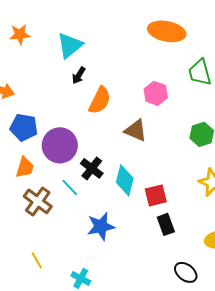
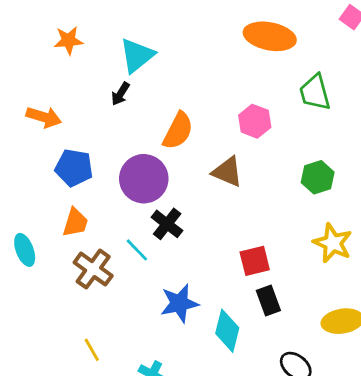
black arrow: (79, 75) -> (120, 94), moved
purple circle: (60, 145) -> (144, 179), moved
cyan diamond: (125, 180) -> (227, 331), moved

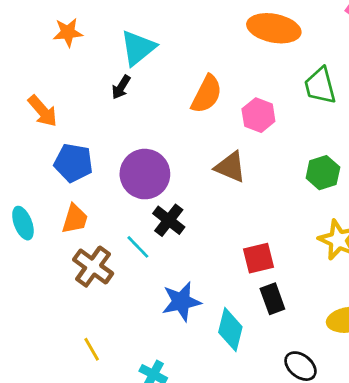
orange arrow: (44, 117) -> (43, 111), turned 32
orange semicircle: (178, 131) -> (207, 94), moved
cyan ellipse: (25, 250) -> (23, 223), moved

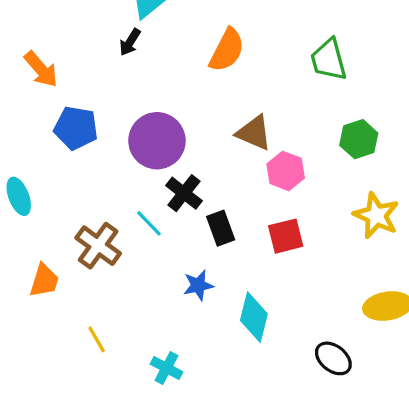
green trapezoid: (320, 86) -> (329, 60), moved
pink hexagon: (258, 115) -> (286, 171), moved
orange trapezoid: (75, 219) -> (44, 281), moved
black rectangle: (272, 299) -> (221, 228), moved
blue star: (181, 302) -> (198, 285), size x0.7

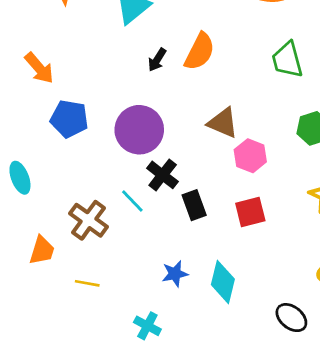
black arrow: (130, 42) -> (157, 60), moved
blue star: (198, 285) -> (175, 274), moved
yellow line: (97, 339) -> (87, 283), moved, turned -50

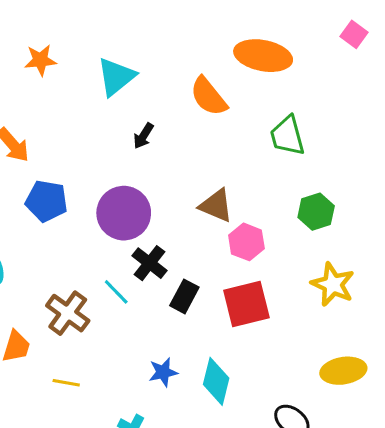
orange semicircle: (200, 52) -> (209, 96), moved, turned 114
black rectangle: (194, 205) -> (184, 296), turned 48
red square: (250, 212) -> (246, 304), size x1.4

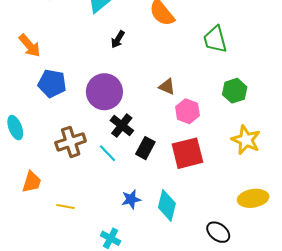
brown triangle: (216, 206) -> (167, 87), size x0.7
cyan line: (116, 292) -> (107, 153), moved
brown cross: (68, 313) -> (71, 142), moved, turned 36

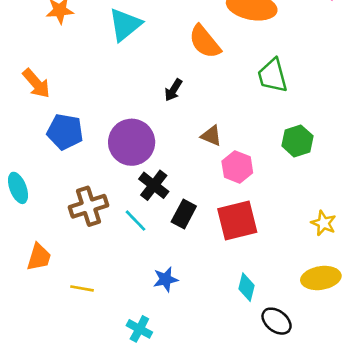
black arrow: (118, 39) -> (173, 90), moved
yellow star: (246, 140) -> (324, 223), moved, size x0.7
cyan diamond: (167, 205) -> (246, 287), moved, size x0.7

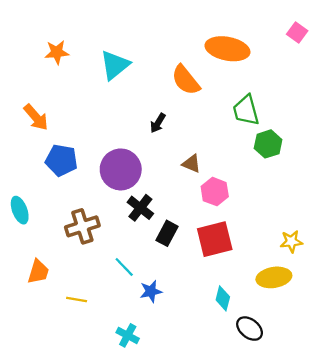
green hexagon: (297, 141) -> (268, 144), moved
cyan line: (136, 221) -> (124, 267), moved
yellow star: (324, 223) -> (291, 241), turned -30
yellow ellipse: (321, 278) -> (274, 277), moved

